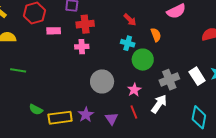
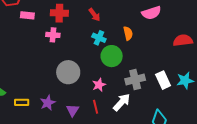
red arrow: (130, 20) -> (94, 15), moved
yellow rectangle: (60, 118) -> (22, 102), size x0.6

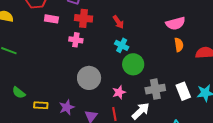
orange semicircle: (128, 33) -> (179, 45), moved

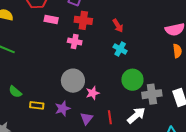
green circle: (133, 64) -> (132, 80), moved
gray circle: (89, 78) -> (73, 81), moved
pink star: (119, 92) -> (93, 93), moved

